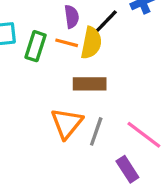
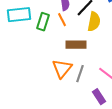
orange line: (67, 43) -> (62, 20), turned 48
yellow semicircle: (91, 43) -> (94, 22), moved

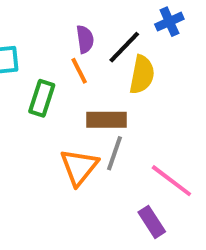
green rectangle: (43, 22) -> (42, 98), moved
gray line: (80, 74) -> (114, 153), moved

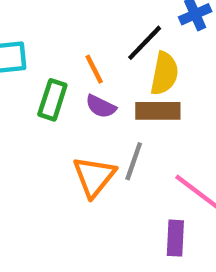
purple semicircle: (85, 39) -> (101, 106), moved, turned 124
brown rectangle: (107, 120) -> (158, 111), moved
purple rectangle: (152, 222) -> (175, 238), turned 36

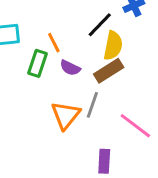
orange line: (94, 69) -> (54, 43), moved
brown rectangle: (158, 111) -> (109, 71), turned -32
purple rectangle: (175, 238) -> (104, 161), moved

